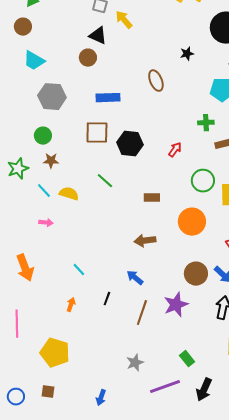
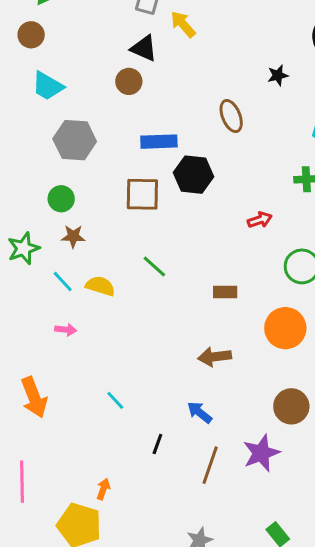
black hexagon: (130, 144) -> (194, 175), moved
red arrow: (175, 150) -> (260, 220), turned 35
orange arrow: (71, 305) -> (103, 489), moved

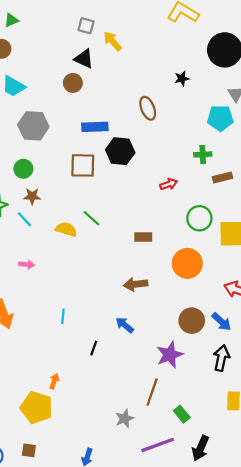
cyan line: (63, 282) -> (24, 219), moved
yellow semicircle: (100, 286) -> (66, 229), moved
cyan line: (115, 400) -> (63, 316), turned 48
brown line: (210, 465) -> (152, 392), moved

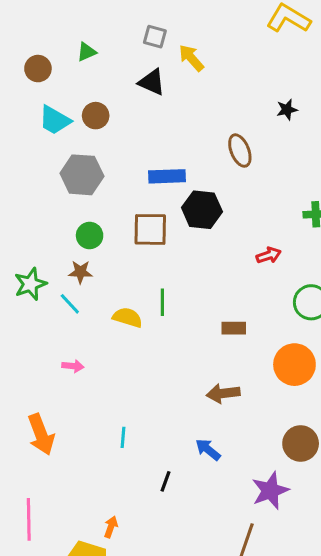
green triangle: (11, 20) -> (87, 52), moved
brown circle: (73, 83) -> (96, 116), moved
green circle: (23, 169) -> (90, 236), moved
green line: (92, 218) -> (162, 302), turned 48

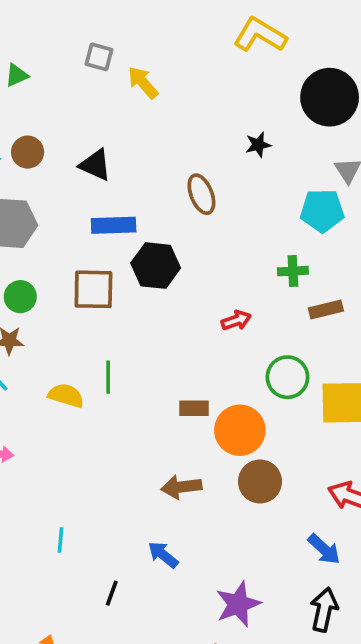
black triangle: (152, 82) -> (95, 165), moved
orange circle: (294, 365) -> (240, 430), moved
brown circle: (301, 443) -> (260, 481), moved

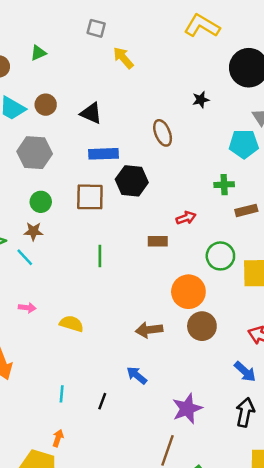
gray square: (99, 57) -> (96, 28), moved
yellow semicircle: (66, 395) -> (72, 324), moved
brown rectangle: (194, 408) -> (158, 241), moved
cyan line: (61, 540) -> (62, 394), moved

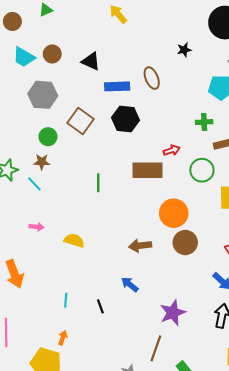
blue rectangle: (104, 154) -> (117, 86), moved
brown square: (90, 197) -> (80, 121), moved, turned 35
brown rectangle: (158, 241) -> (148, 170), size x1.8
green circle: (220, 256) -> (202, 170), moved
black line: (102, 401) -> (100, 306), turned -40

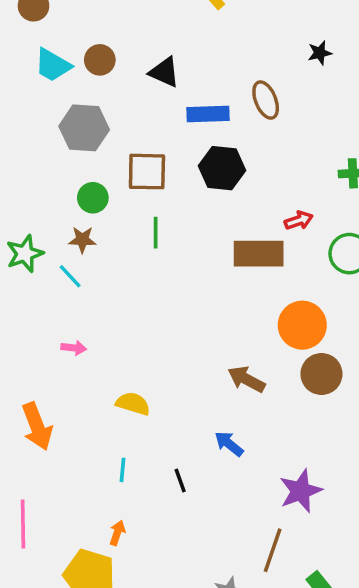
brown square: (80, 121) -> (147, 172), turned -35
green line: (98, 183) -> (156, 233), moved
yellow semicircle: (74, 240) -> (133, 404), moved
brown arrow: (140, 246) -> (246, 379), turned 35

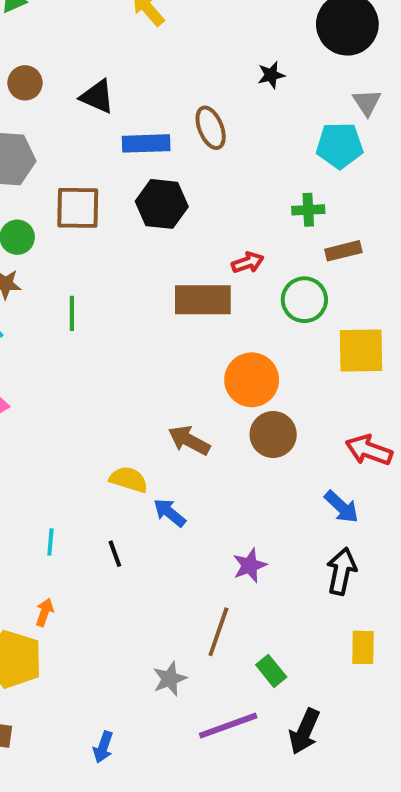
green line: (156, 233) -> (72, 313), moved
yellow semicircle: (133, 404) -> (129, 479), moved
purple star: (301, 491) -> (250, 565), size x0.7

